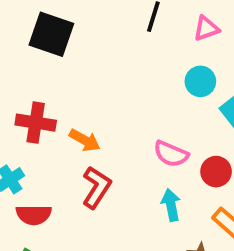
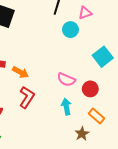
cyan circle: (200, 81) -> (70, 30), moved

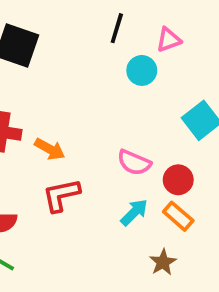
red L-shape: (27, 97) -> (61, 195), turned -135
cyan arrow: (66, 107) -> (134, 212), turned 56
orange rectangle: (97, 116) -> (178, 216), moved

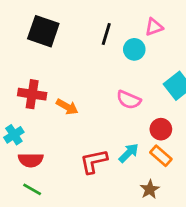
black line: (117, 28) -> (106, 34), moved
pink semicircle: (134, 163) -> (129, 100), moved
red L-shape: (61, 195) -> (94, 161), moved

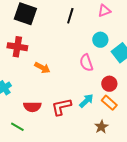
cyan circle: (134, 49) -> (100, 40), moved
red cross: (32, 94) -> (17, 47), moved
pink semicircle: (129, 100) -> (86, 63), turned 48
red semicircle: (31, 160) -> (32, 107), moved

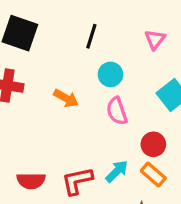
pink triangle: (104, 11) -> (155, 39), moved, turned -32
cyan circle: (100, 40) -> (110, 74), moved
orange arrow: (42, 68) -> (66, 98), moved

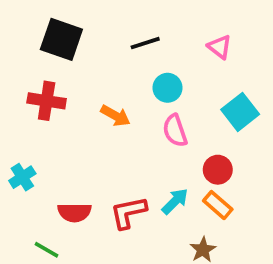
black line: (91, 36) -> (145, 43), turned 55
pink triangle: (155, 39) -> (220, 47), turned -30

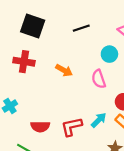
cyan circle: (168, 88) -> (109, 54), moved

